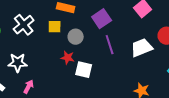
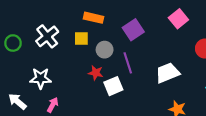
purple line: (110, 45) -> (128, 63), moved
white trapezoid: (142, 48) -> (167, 73), moved
white square: (84, 70) -> (113, 86), turned -36

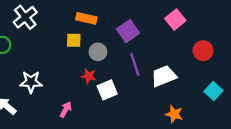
white cross: (47, 36) -> (25, 17), moved
purple line: (128, 63) -> (135, 65), moved
pink arrow: (53, 105) -> (66, 110), moved

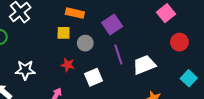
pink square: (175, 20) -> (166, 13), moved
red star: (89, 76) -> (68, 65), moved

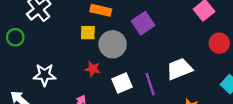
gray circle: (85, 43) -> (113, 44), size x1.5
purple line: (118, 54) -> (150, 84), moved

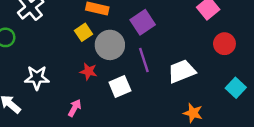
yellow square: (88, 33) -> (83, 32), turned -35
purple line: (150, 84) -> (144, 60), moved

